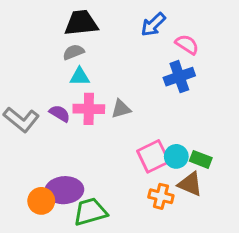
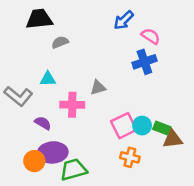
black trapezoid: (81, 23) -> (39, 19), moved
cyan triangle: (80, 77) -> (48, 79), moved
pink cross: (89, 109) -> (72, 105), moved
purple semicircle: (60, 113) -> (43, 123), moved
brown triangle: (190, 184) -> (173, 139), moved, turned -30

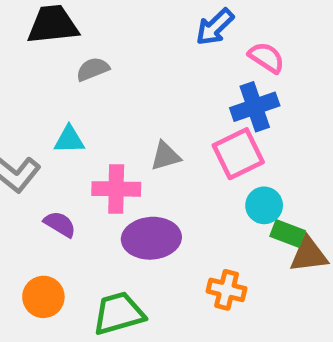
pink square: (124, 126) -> (238, 154), moved
cyan circle: (142, 126) -> (264, 205), moved
purple ellipse: (53, 152) -> (151, 238), moved

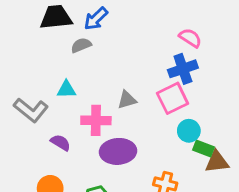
blue arrow: (215, 27) -> (96, 19), moved

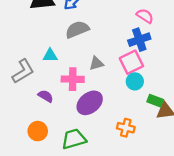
gray semicircle: (81, 45) -> (77, 29), moved, size x1.5
gray L-shape: (31, 110) -> (23, 71), turned -70
cyan circle: (189, 131) -> (135, 81), moved
purple ellipse: (118, 151) -> (90, 103), turned -35

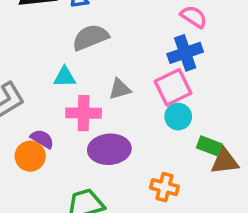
cyan triangle: (50, 55) -> (65, 77), moved
purple ellipse: (90, 103) -> (109, 149), turned 35
orange circle: (38, 131) -> (30, 156), moved

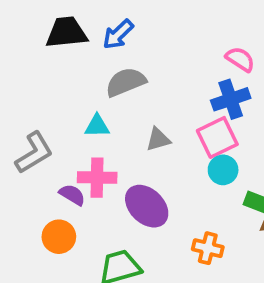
pink cross: (84, 113) -> (97, 178), moved
purple ellipse: (109, 149) -> (147, 206), turned 48
orange circle: (30, 156) -> (59, 237), moved

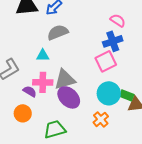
gray triangle: (158, 139) -> (65, 79), moved, size x1.6
cyan circle: (223, 170) -> (109, 93), moved, size x1.5
orange cross: (208, 248) -> (101, 119), turned 35

